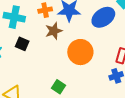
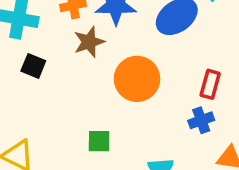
green square: (58, 87) -> (99, 141), turned -32

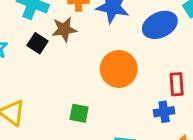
brown star: (89, 42) -> (64, 29), moved
red rectangle: (210, 84) -> (177, 84), turned -30

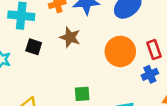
brown star: (64, 29) -> (70, 37), moved, turned -30
orange circle: (119, 69) -> (120, 51), moved

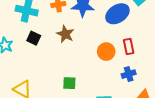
red rectangle: (154, 50) -> (129, 46), moved
orange circle: (120, 51) -> (106, 52), size x0.7

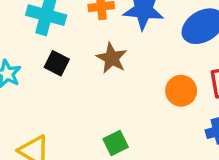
green square: (69, 83) -> (116, 143), turned -32

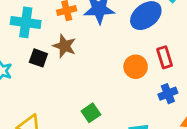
brown star: (112, 58) -> (64, 46), moved

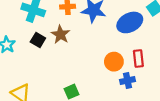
blue cross: (168, 94) -> (127, 81), moved

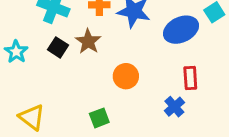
orange circle: (114, 62) -> (126, 76), moved
blue cross: (127, 81) -> (174, 107), turned -32

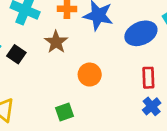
black square: (58, 47) -> (16, 54), moved
blue cross: (174, 107) -> (152, 106), moved

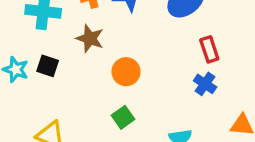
orange circle: (90, 75) -> (126, 72), moved
blue cross: (152, 106) -> (205, 84), moved

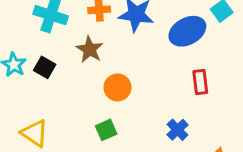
blue cross: (205, 84) -> (178, 130), moved

